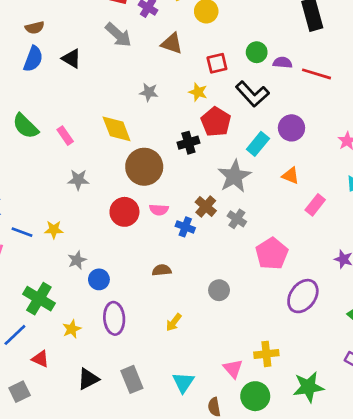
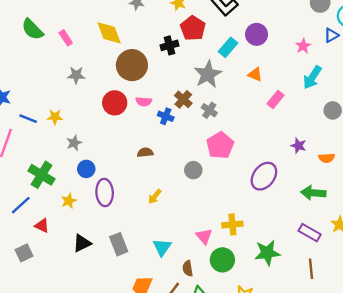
pink pentagon: (272, 254) -> (220, 145), moved
blue circle: (99, 279) -> (86, 169), moved

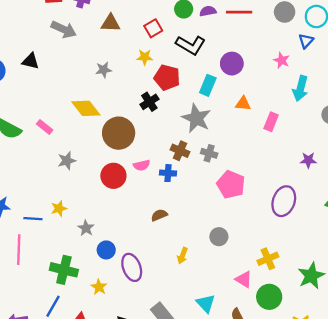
gray circle: (193, 170) -> (219, 237), moved

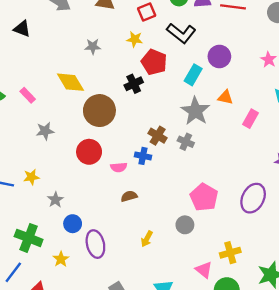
gray star: (196, 118) -> (195, 111), moved
pink semicircle: (142, 165) -> (119, 167), moved
pink pentagon: (231, 185) -> (204, 197), moved

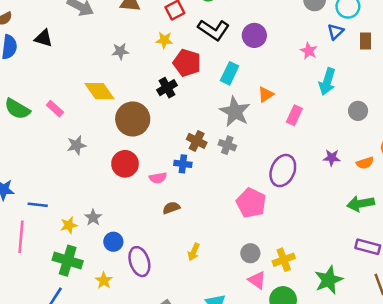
purple circle: (219, 56) -> (254, 35), moved
orange triangle: (225, 97) -> (266, 94), turned -42
yellow star: (31, 177) -> (69, 225), moved
purple ellipse: (253, 198) -> (283, 171), moved
gray circle: (185, 225) -> (250, 253), moved

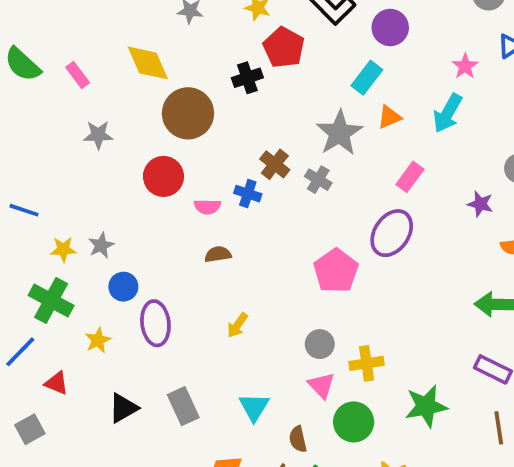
cyan rectangle: (230, 73) -> (367, 78), moved
cyan arrow: (327, 82) -> (448, 113), moved
pink rectangle: (294, 115) -> (410, 177), moved
purple star: (332, 158) -> (480, 204), moved

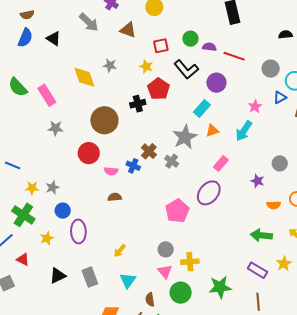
yellow diamond: (148, 63) -> (84, 77), moved
pink rectangle: (78, 75) -> (47, 95), size x1.5
yellow arrow: (237, 325) -> (120, 251), moved

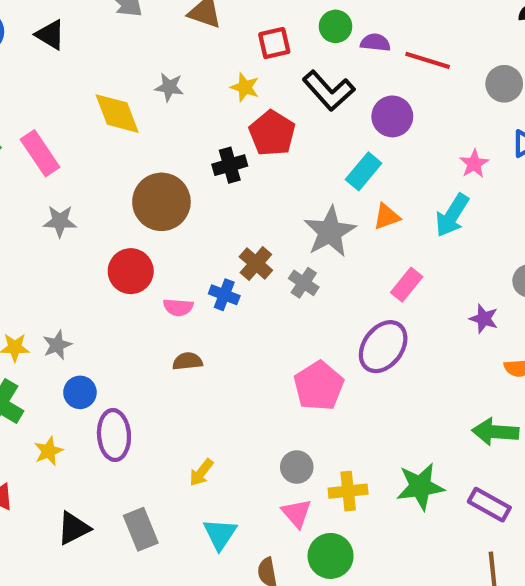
green star: (220, 287) -> (420, 486), moved

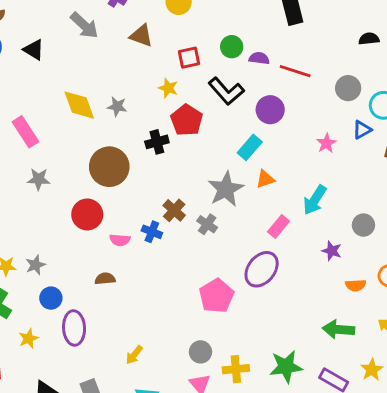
gray star: (169, 87) -> (117, 106), moved
cyan arrow: (452, 215) -> (315, 200), moved
brown semicircle: (187, 361) -> (105, 279), moved

